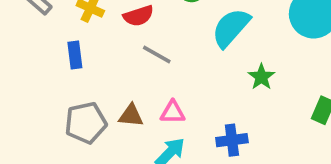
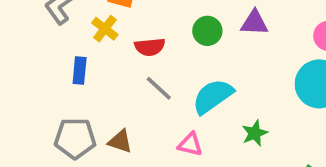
cyan semicircle: (231, 28) -> (213, 96), moved
pink triangle: (173, 112) -> (190, 144), moved

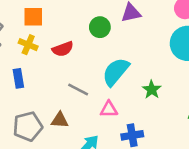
gray line: (159, 88) -> (78, 90), moved

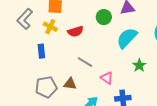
cyan semicircle: (116, 72) -> (127, 38), moved
pink triangle: (109, 109) -> (107, 78), turned 32

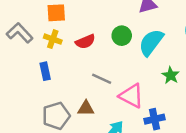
green circle: (104, 17) -> (122, 36), moved
gray L-shape: (25, 19) -> (20, 33), turned 100
pink triangle: (107, 78) -> (131, 96), size x1.5

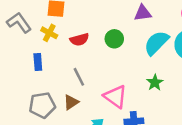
cyan semicircle: (151, 42) -> (156, 43), moved
gray line: (102, 79) -> (79, 77), moved, turned 30
brown triangle: (86, 108) -> (71, 102), turned -42

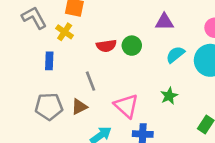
red semicircle: (79, 39) -> (106, 46), moved
cyan semicircle: (156, 43) -> (175, 55), size x0.7

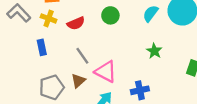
red semicircle: (106, 46) -> (76, 23), moved
pink triangle: (126, 106) -> (106, 72), moved

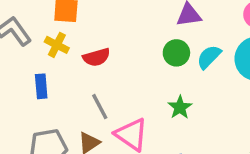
green circle: (110, 15) -> (176, 53), moved
green star: (154, 51) -> (180, 107), moved

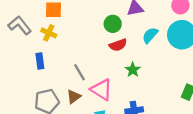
green circle: (176, 53) -> (113, 24), moved
red semicircle: (96, 57) -> (118, 45), moved

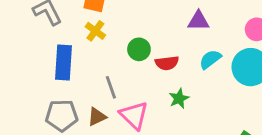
green circle: (113, 24) -> (139, 49), moved
yellow cross: (49, 33) -> (95, 31), moved
blue rectangle: (40, 61) -> (64, 62), size x1.6

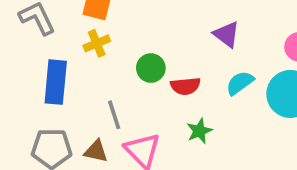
purple triangle: (199, 21) -> (226, 34), turned 35
yellow cross: (95, 31) -> (97, 43), turned 30
brown triangle: (97, 117) -> (96, 151), turned 36

